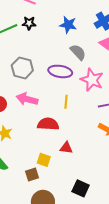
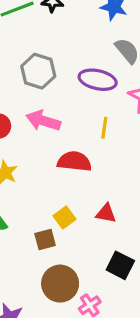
red triangle: (66, 148) -> (106, 213), moved
yellow square: (44, 160) -> (65, 218), turned 32

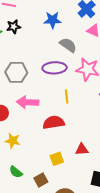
yellow square: (65, 218) -> (57, 159), turned 32
brown square: (45, 239) -> (41, 180), moved

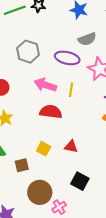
gray semicircle: (68, 45) -> (87, 39), turned 108
pink arrow: (28, 102) -> (45, 85), moved
yellow square: (57, 159) -> (44, 149), turned 32

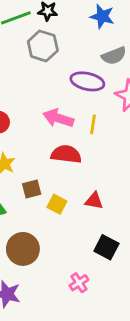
gray hexagon: (28, 52) -> (43, 46), moved
brown square: (22, 165) -> (32, 189), moved
brown circle: (40, 192) -> (23, 249), moved

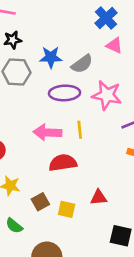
blue star: (102, 16) -> (51, 57), moved

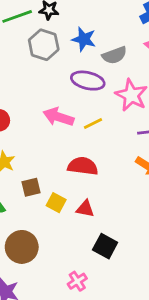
yellow line: (80, 130) -> (93, 123), turned 54
red semicircle: (63, 163) -> (83, 166), moved
red triangle: (99, 197) -> (85, 209), moved

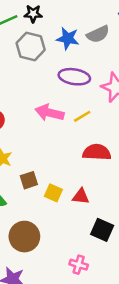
gray semicircle: (115, 55) -> (98, 34), moved
red semicircle: (83, 166) -> (97, 152), moved
pink cross: (77, 281) -> (79, 265), turned -36

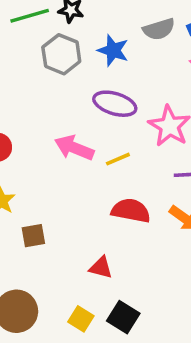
gray semicircle: (98, 34) -> (159, 29), moved
yellow square: (53, 193) -> (81, 319), moved

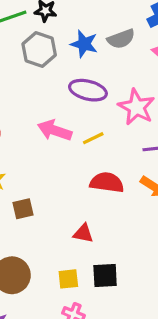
gray semicircle: (159, 29) -> (121, 39), moved
black square: (123, 317) -> (105, 275), turned -32
yellow square: (81, 319) -> (68, 279), turned -35

